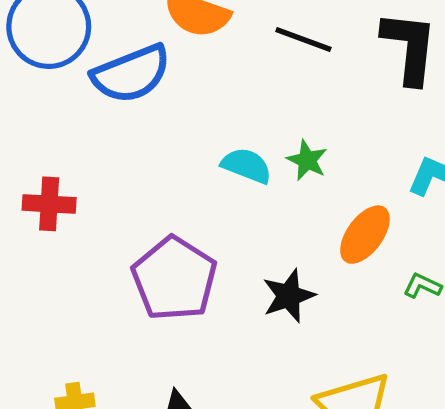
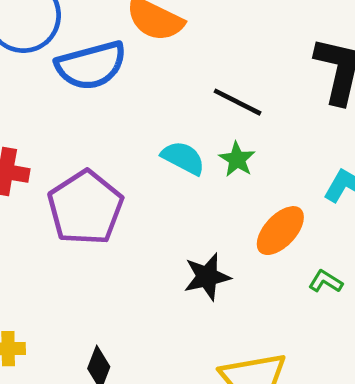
black line: (303, 39) -> (238, 102), moved
purple pentagon: (174, 279) -> (85, 208), moved

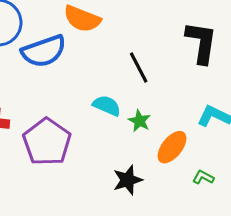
black line: (238, 102) -> (139, 68), turned 40
green star: (237, 159) -> (139, 121), moved

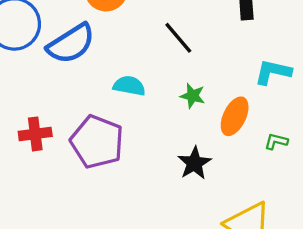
cyan semicircle: (107, 106) -> (129, 86), moved

